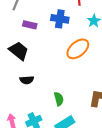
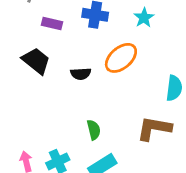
black semicircle: (27, 80) -> (81, 74), moved

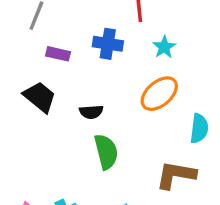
orange ellipse: (121, 58) -> (159, 94), moved
green semicircle: (94, 130) -> (106, 152), moved, size x1.5

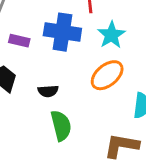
blue cross: (108, 44) -> (62, 32), size x1.4
cyan star: (164, 47) -> (111, 35), size x1.4

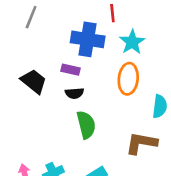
purple rectangle: (19, 41) -> (70, 70), moved
orange ellipse: (107, 75) -> (128, 79), turned -44

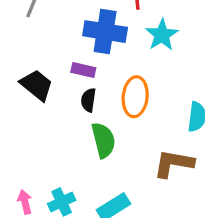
orange ellipse: (128, 79) -> (135, 97), moved
black semicircle: (74, 93) -> (88, 100), turned 102

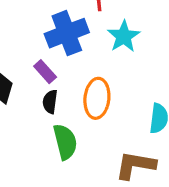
blue cross: (105, 32) -> (67, 33), turned -30
purple rectangle: (83, 70) -> (45, 72), turned 35

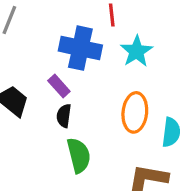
blue cross: (67, 33) -> (80, 48), turned 33
orange ellipse: (97, 98) -> (135, 112), moved

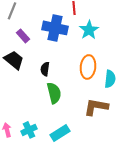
purple rectangle: (59, 86) -> (23, 36), moved

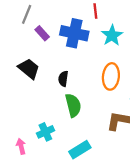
purple rectangle: (23, 36) -> (42, 33), moved
cyan cross: (29, 130) -> (45, 132), moved

